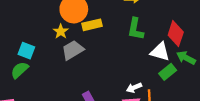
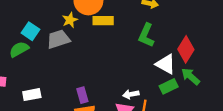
gray trapezoid: (73, 50) -> (58, 39), moved

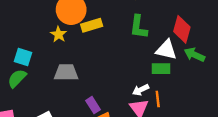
gray trapezoid: (58, 39) -> (66, 73), moved, turned 35
green rectangle: (169, 86) -> (161, 69), moved, turned 42

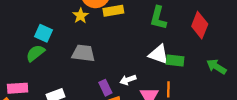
white triangle: (166, 50) -> (159, 54), moved
green arrow: (194, 55) -> (216, 67), moved
white arrow: (141, 90) -> (128, 80), moved

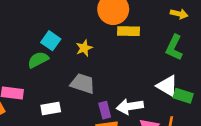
yellow star: (80, 16) -> (84, 48), moved
gray trapezoid: (83, 53) -> (83, 84), moved
white arrow: (128, 80) -> (130, 106), size x1.5

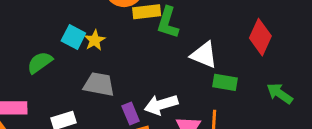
cyan square: (51, 41) -> (73, 37), moved
green L-shape: (174, 48) -> (168, 23), moved
white triangle: (167, 86) -> (204, 55), moved

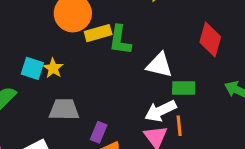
white arrow: (161, 105) -> (161, 111), moved
purple rectangle: (131, 113) -> (99, 132), turned 54

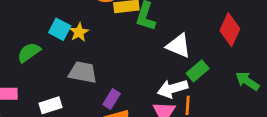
green rectangle: (184, 88) -> (198, 71), turned -50

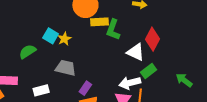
red diamond: (230, 30) -> (153, 39), moved

